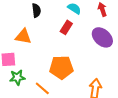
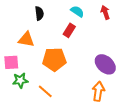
purple ellipse: (102, 37) -> (105, 64), moved
orange pentagon: (61, 67) -> (54, 59), moved

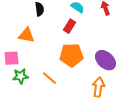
orange pentagon: (54, 59) -> (71, 55), moved
orange line: (45, 91) -> (49, 78), moved

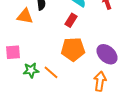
orange triangle: (26, 35) -> (25, 16), moved
green star: (20, 76) -> (31, 70), moved

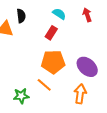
green star: (31, 70) -> (21, 96), moved
orange line: (51, 72) -> (44, 85), moved

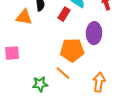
red rectangle: (51, 33) -> (64, 14), moved
purple ellipse: (87, 67) -> (94, 33), moved, turned 50

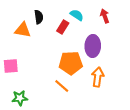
orange arrow: (99, 82) -> (98, 77), moved
green star: (40, 84) -> (20, 98), moved

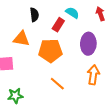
orange triangle: (23, 30) -> (21, 39), moved
orange pentagon: (71, 63) -> (50, 51), moved

